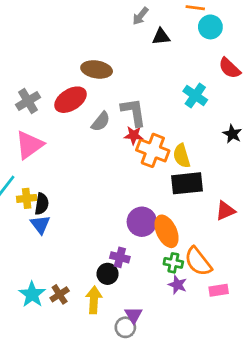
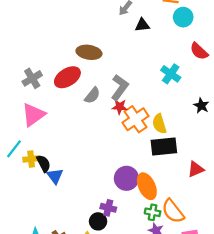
gray L-shape: (134, 112) -> (120, 87), turned 45
orange cross: (153, 150) -> (136, 119), turned 35
black semicircle: (42, 204) -> (44, 164), turned -36
blue triangle: (40, 224) -> (55, 176), moved

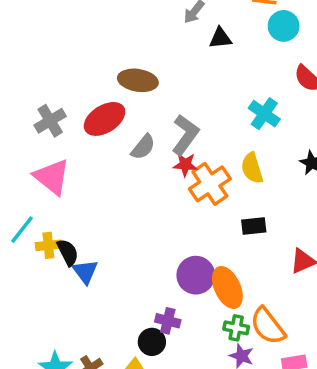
pink triangle: (33, 115) -> (52, 177), turned -45
yellow semicircle: (159, 124) -> (252, 168), moved
black rectangle: (164, 147) -> (254, 226), size x0.6

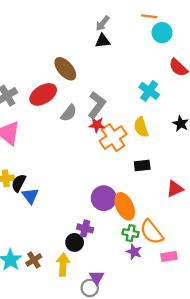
black triangle: (220, 38) -> (103, 41), moved
brown ellipse: (138, 80) -> (65, 69), turned 40
black semicircle: (68, 252) -> (19, 183), turned -126

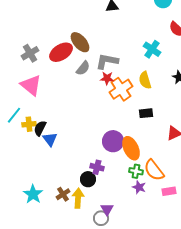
brown ellipse: (65, 69) -> (80, 42), moved
gray L-shape: (97, 105) -> (107, 61), turned -115
brown cross: (34, 260) -> (63, 194), moved

